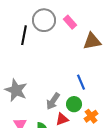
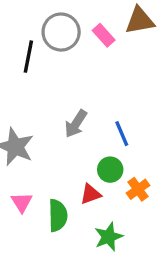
brown triangle: (92, 41) -> (140, 21), moved
gray arrow: (53, 101) -> (76, 124), moved

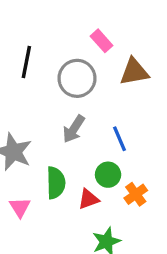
brown triangle: (140, 21) -> (134, 72), moved
gray circle: (61, 32) -> (77, 78), moved
green semicircle: (58, 215) -> (56, 183), moved

